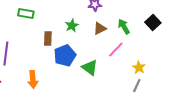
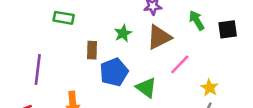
black square: (153, 22) -> (228, 29), turned 35
green arrow: (124, 26) -> (197, 20), moved
brown triangle: (100, 28) -> (159, 37), size x1.5

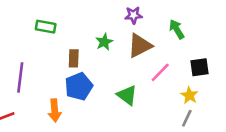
black square: (228, 29) -> (200, 67), moved
blue pentagon: (114, 72) -> (79, 86), moved

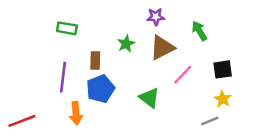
purple line: (20, 77) -> (63, 77), moved
yellow star: (189, 95) -> (223, 99), moved
gray line: (187, 118) -> (210, 121), turned 42

